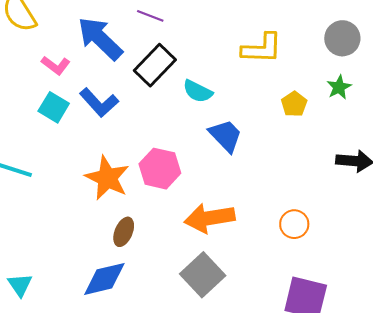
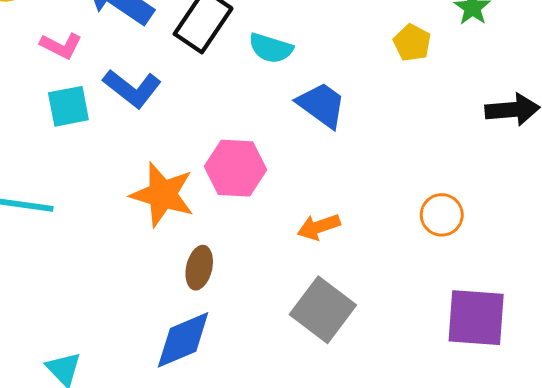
cyan square: (54, 107) -> (68, 106), turned -32
orange arrow: (209, 218) -> (319, 227), size x0.6

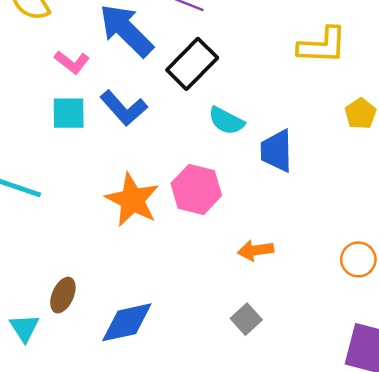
cyan semicircle: (271, 48) -> (226, 121), moved
blue trapezoid: (322, 105) -> (277, 151), turned -138
brown ellipse: (199, 268) -> (63, 295), moved
gray square: (323, 310) -> (246, 319), size x0.6

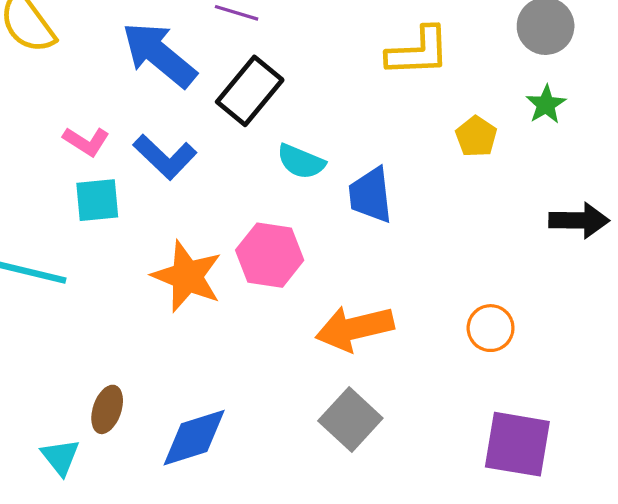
pink L-shape: (72, 62) -> (86, 141), moved
cyan square: (69, 113) -> (97, 200), moved
orange arrow: (256, 250) -> (355, 328), size x1.6
gray square: (246, 319) -> (350, 419), size x1.5

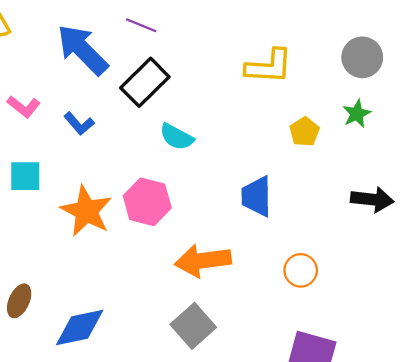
blue L-shape: (165, 157) -> (79, 124), size x0.7
blue trapezoid: (371, 195) -> (257, 196), moved
cyan square: (97, 200) -> (25, 176), moved

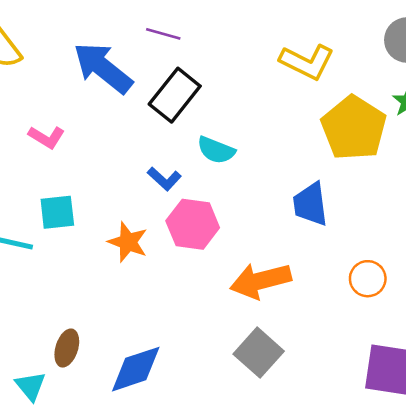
yellow L-shape: (269, 66) -> (307, 62), turned 30
blue L-shape: (79, 124) -> (164, 179), moved
yellow pentagon: (304, 132) -> (354, 128), size x2.0
orange star: (86, 211) -> (128, 242), size x0.7

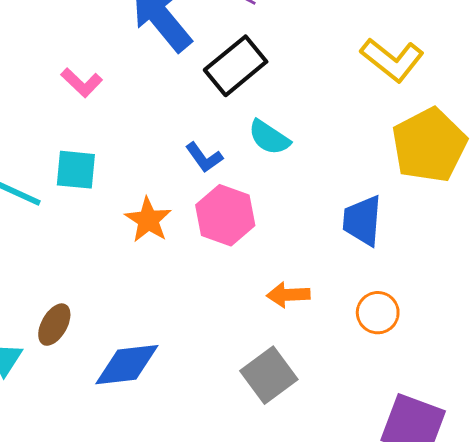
orange circle: (368, 279) -> (378, 313), moved
orange arrow: (261, 281) -> (288, 295), size x0.6

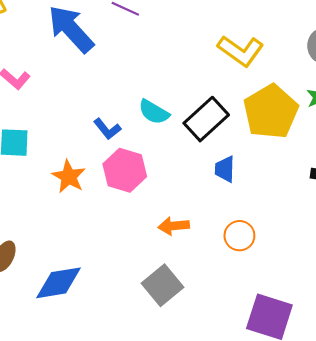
black rectangle: (236, 66) -> (206, 119), moved
blue trapezoid: (362, 221) -> (225, 169), size x0.7

